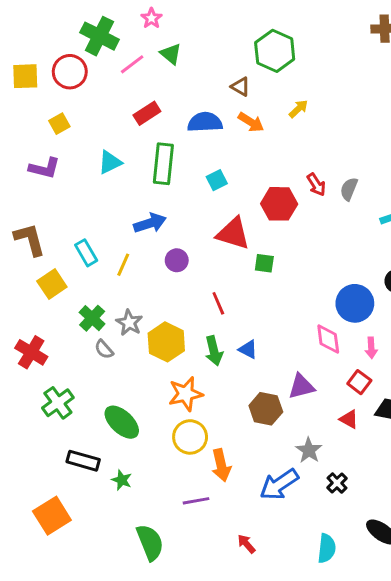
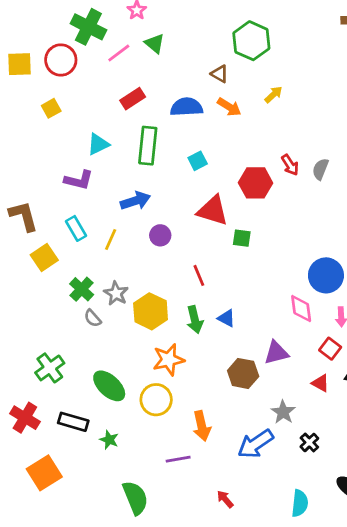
purple L-shape: (45, 168) -> (79, 180), moved
red cross: (31, 352) -> (25, 418), moved
yellow circle: (190, 437) -> (156, 400), moved

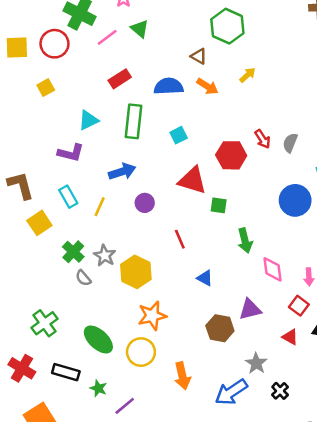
blue circle: (326, 275) -> (295, 200), moved
green arrow: (195, 320) -> (245, 240), moved
purple line: (178, 459) -> (125, 406), moved, turned -30

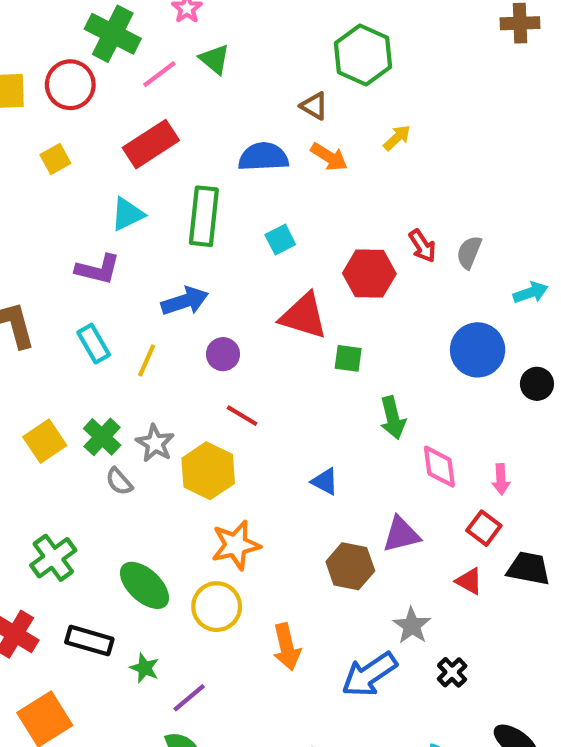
red rectangle: (120, 79) -> (151, 144), moved, size x1.4
yellow square: (39, 223) -> (45, 441), moved
red line: (180, 239) -> (242, 416), moved, turned -36

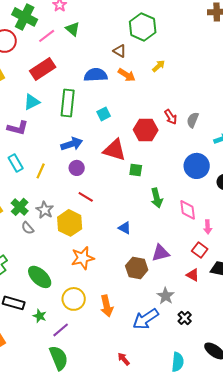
blue arrow: (185, 301) -> (72, 144), moved
pink diamond: (439, 467) -> (188, 210), moved
yellow circle: (217, 607) -> (74, 299), moved

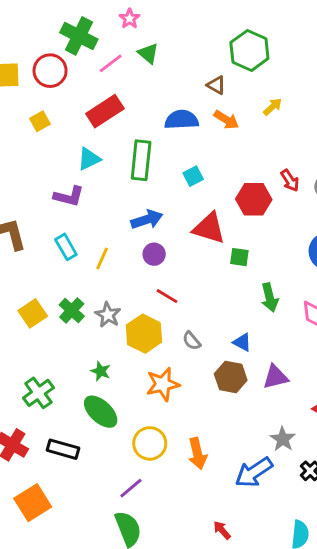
gray semicircle: (28, 228) -> (192, 341), moved
blue triangle: (125, 228) -> (242, 342), moved
brown hexagon: (137, 268) -> (231, 377), moved
green star: (40, 316) -> (101, 371), moved

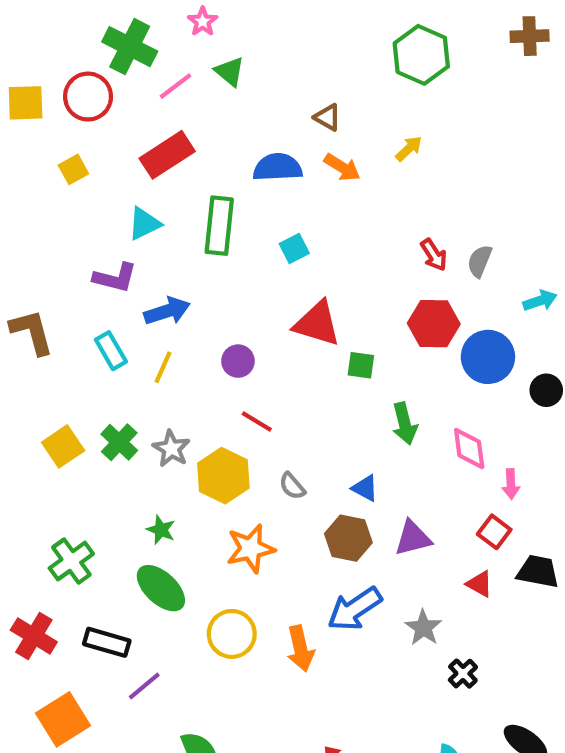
green hexagon: (249, 50) -> (421, 55), moved
red hexagon: (254, 199) -> (434, 324), moved
blue arrow: (147, 219) -> (167, 311), moved
blue arrow: (254, 472) -> (355, 609), moved
purple line: (131, 488) -> (144, 686), moved

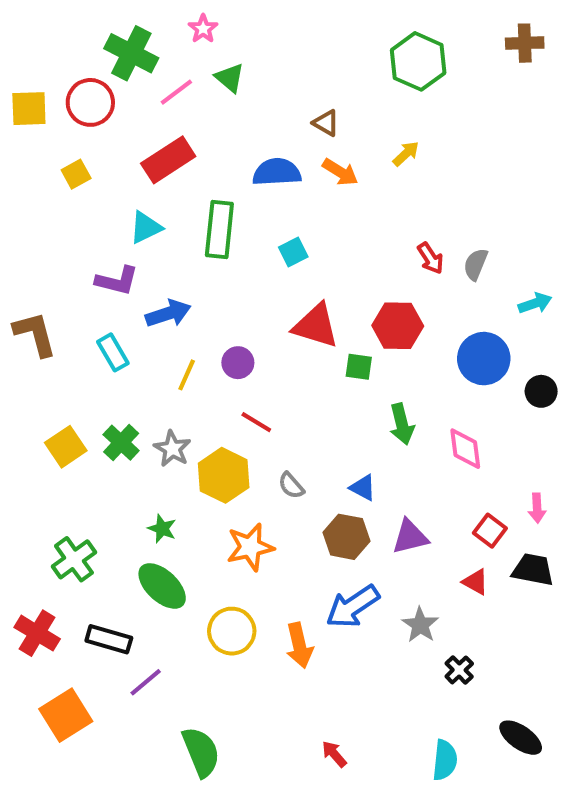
red hexagon: (434, 324) -> (398, 326), moved
yellow line: (163, 367) -> (187, 375), moved
pink arrow: (511, 484) -> (537, 508), moved

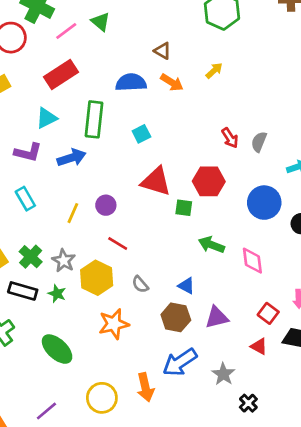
blue arrow: (168, 313) -> (72, 158), moved
green arrow: (402, 424) -> (211, 245), turned 125
green star: (162, 529) -> (57, 294), moved
yellow circle: (232, 631) -> (102, 398), moved
black rectangle: (109, 639) -> (23, 291), moved

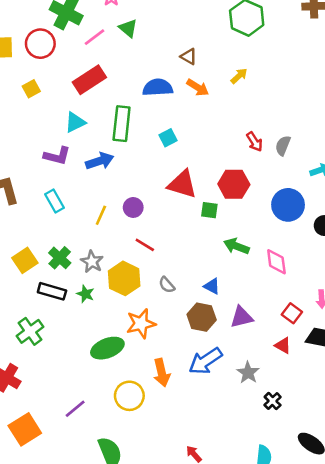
green ellipse: (57, 349) -> (107, 348), moved, turned -64
orange arrow: (145, 387) -> (162, 373), moved

